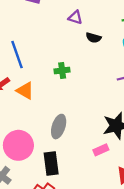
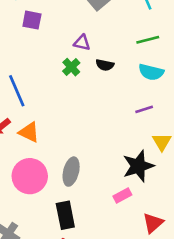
green cross: (62, 70) -> (71, 67), moved, turned -32
pink circle: (18, 145) -> (30, 176), moved

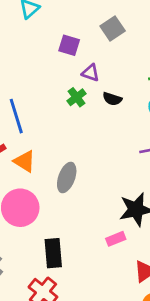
purple square: (32, 20) -> (69, 45), moved
gray ellipse: (71, 172) -> (67, 178), moved

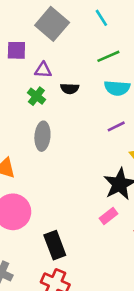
gray square: (113, 29) -> (52, 24), size x1.4
gray ellipse: (67, 178) -> (42, 136), moved

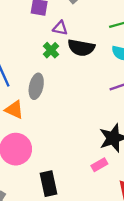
black semicircle: (70, 89) -> (81, 48), size x1.6
gray ellipse: (42, 136) -> (36, 86), moved

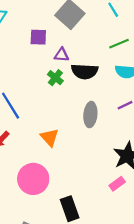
gray ellipse: (36, 86) -> (90, 115), moved
orange triangle: (14, 110) -> (50, 137), moved, turned 30

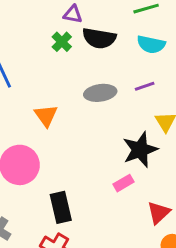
gray ellipse: (90, 115) -> (100, 93), turned 70

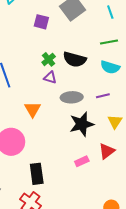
purple triangle: (73, 14) -> (50, 78), moved
black star: (140, 150) -> (82, 124), moved
red triangle: (159, 213) -> (107, 151), moved

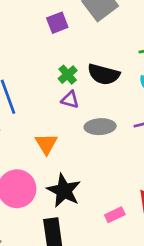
purple square: (41, 22) -> (57, 23), turned -35
black star: (82, 124) -> (64, 191), moved, turned -30

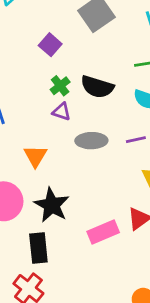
purple square: (57, 23) -> (50, 45), moved, turned -30
pink rectangle: (115, 215) -> (103, 232), size x1.5

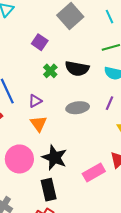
purple triangle: (62, 112) -> (35, 101), moved, turned -40
purple line: (136, 140) -> (109, 103), turned -48

